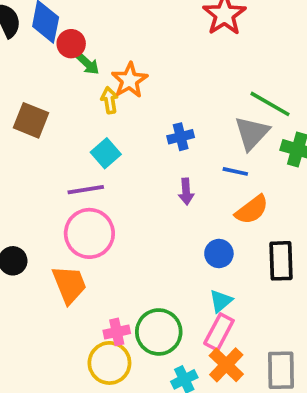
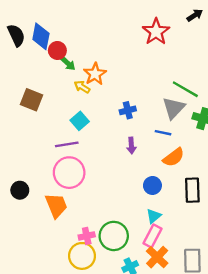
yellow arrow: (109, 100) -> (82, 87), turned -49

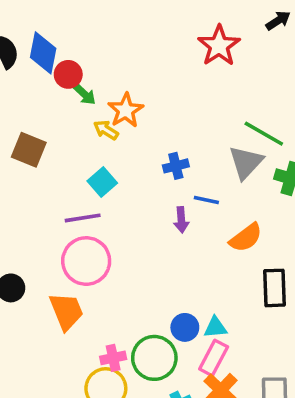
blue line: (163, 133) -> (206, 200), moved
blue circle: (152, 185) -> (185, 327), moved
cyan triangle: (154, 216) -> (215, 327), turned 35

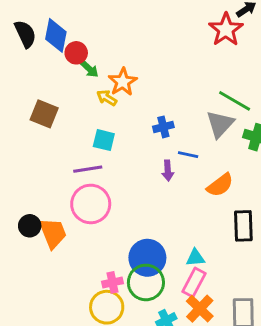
red star: (219, 46) -> (226, 30), moved
cyan square: (102, 182) -> (104, 140), turned -35
orange trapezoid: (66, 311) -> (53, 233), moved
blue circle: (185, 327) -> (147, 258), moved, size x1.6

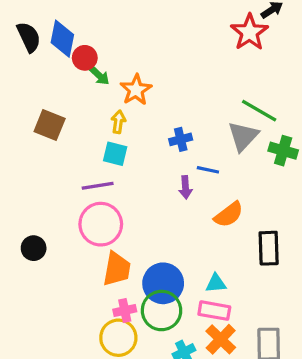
yellow arrow: (107, 98) -> (118, 122), moved, turned 66
orange semicircle: (220, 185) -> (229, 215), moved
orange trapezoid: (53, 233) -> (117, 269), moved, turned 32
pink rectangle: (194, 282) -> (214, 311), turned 72

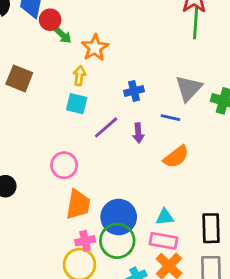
green line: (259, 111) -> (196, 22), moved, turned 64
blue line: (208, 170) -> (170, 118), moved
purple line: (98, 186) -> (106, 127), moved, turned -32
pink circle: (101, 224) -> (64, 165), size x0.7
black rectangle: (269, 248) -> (211, 228), moved

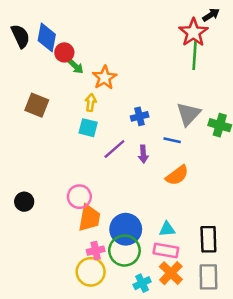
pink circle: (64, 165) -> (79, 197), moved

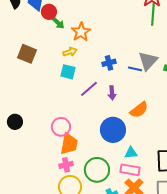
yellow arrow: (91, 103) -> (70, 52), turned 64
blue line: (172, 140) -> (135, 69), moved
black circle: (24, 202) -> (15, 122), moved
blue circle: (126, 229) -> (113, 130), moved
pink cross: (96, 251) -> (66, 165), moved

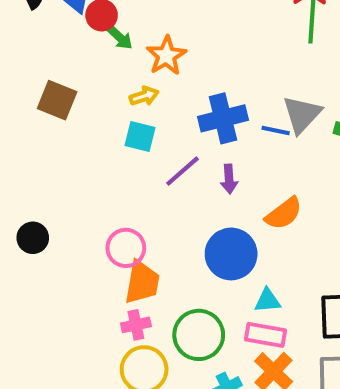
blue cross: (109, 63) -> (223, 118), size x1.6

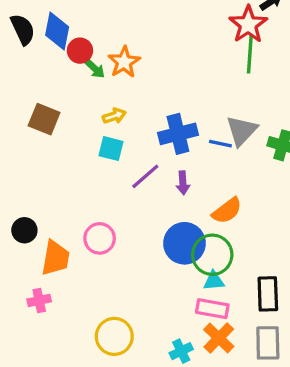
orange star: (166, 56) -> (124, 62), moved
orange trapezoid: (142, 282) -> (55, 258), moved
pink cross: (136, 325) -> (39, 300), moved
green circle: (199, 335) -> (212, 255), moved

